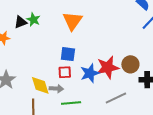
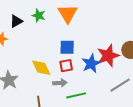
green star: (33, 20) -> (39, 15), moved
yellow diamond: (40, 85) -> (41, 68), moved

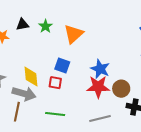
blue star: (91, 64) -> (100, 69), moved, turned 30
gray arrow: (60, 83) -> (24, 94), moved, size x1.6

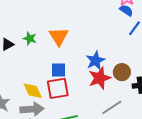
blue star: (100, 69) -> (95, 60), turned -30
red square: (55, 83) -> (58, 88), size x1.6

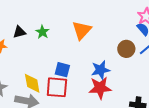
orange triangle: (59, 36) -> (82, 30), moved
brown circle: (122, 72) -> (126, 49), moved

